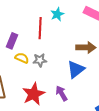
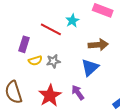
cyan star: (57, 14) -> (72, 21), moved
red line: (40, 28) -> (51, 29), turned -60
yellow semicircle: (22, 58) -> (35, 61), turned 144

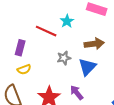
yellow semicircle: (35, 61) -> (24, 69), moved
gray star: (53, 61) -> (64, 58), moved

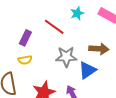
cyan star: (67, 21) -> (77, 13), moved
gray star: (64, 58) -> (66, 57), size x1.5

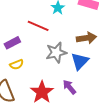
purple rectangle: (25, 38) -> (12, 43), turned 49

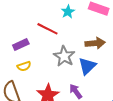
gray star: (56, 53) -> (64, 56), turned -30

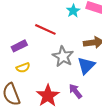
cyan star: (68, 12) -> (73, 11), moved

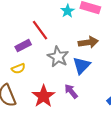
red line: (45, 29) -> (40, 30), turned 30
purple rectangle: (19, 46) -> (23, 46), moved

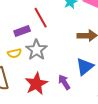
gray star: (58, 57) -> (36, 50), moved
blue triangle: (82, 65) -> (85, 67), moved

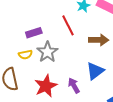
red line: (41, 18) -> (68, 25), moved

